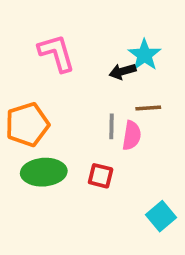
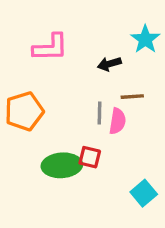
pink L-shape: (57, 53) -> (50, 47), turned 105
cyan star: (145, 55) -> (145, 39), moved
green ellipse: (44, 172) -> (62, 165), moved

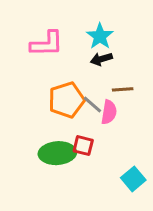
cyan star: (145, 39) -> (100, 36), moved
orange pentagon: (24, 111) -> (66, 100), moved
gray line: (100, 113) -> (92, 105), turned -50

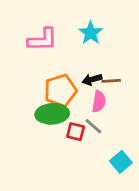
black arrow: (101, 59) -> (92, 80), moved
gray line: (92, 105) -> (93, 126), moved
green ellipse: (57, 153) -> (52, 114), moved

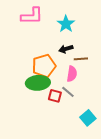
pink L-shape: (43, 40) -> (32, 16), moved
black arrow: (92, 80) -> (66, 49), moved

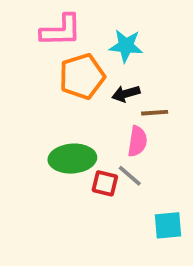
cyan star: (66, 24) -> (126, 46), turned -30
orange pentagon: (44, 66) -> (82, 76), moved
cyan square: (88, 118) -> (168, 225), turned 35

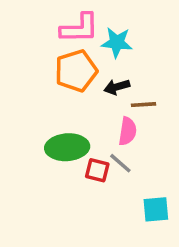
pink L-shape: (61, 30) -> (80, 28), moved

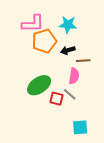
pink L-shape: (80, 28) -> (33, 24), moved
green ellipse: (67, 147) -> (39, 85), turned -30
cyan square: (156, 209) -> (80, 127), moved

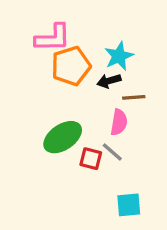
cyan star: (68, 25) -> (119, 56), moved, turned -30

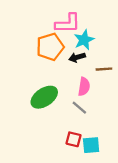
pink L-shape: (53, 38) -> (68, 23), moved
brown line: (134, 97) -> (104, 69), moved
red square: (91, 159) -> (74, 139), moved

